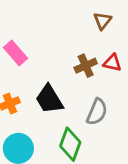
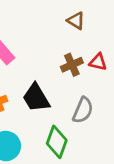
brown triangle: (103, 21) -> (76, 21), moved, turned -36

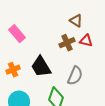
brown triangle: (76, 21) -> (76, 21), moved

